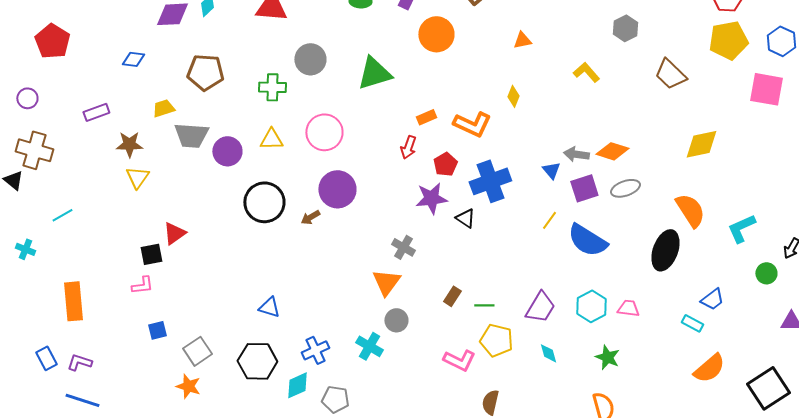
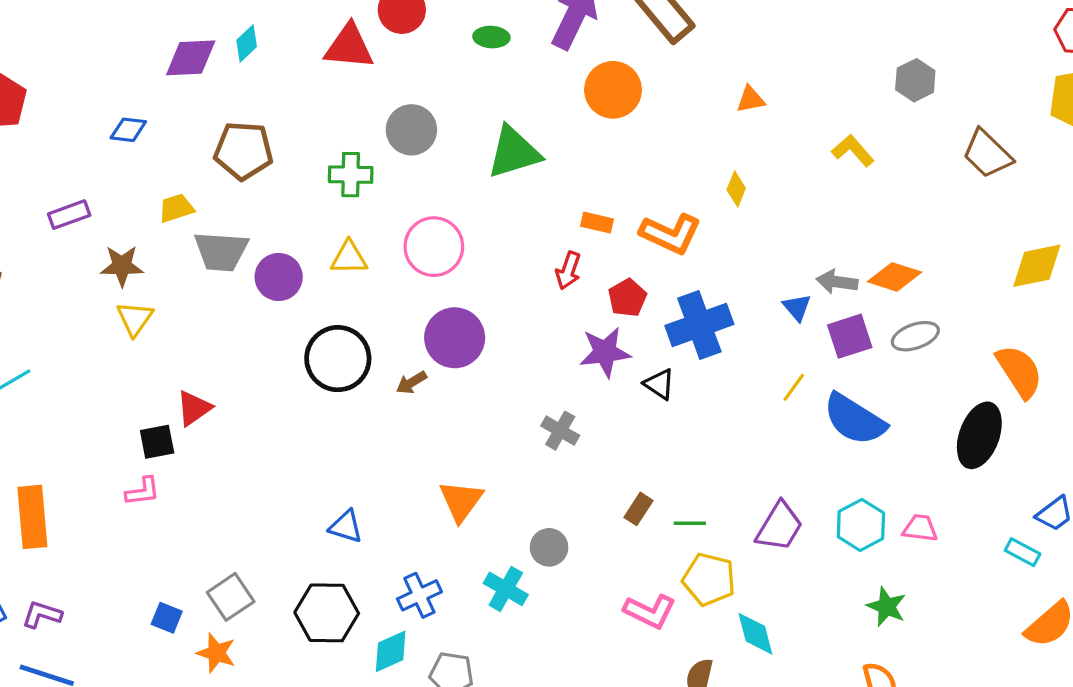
orange rectangle: (426, 117) -> (597, 223), turned 36
orange triangle: (386, 282) -> (461, 501), moved
blue square: (157, 330) -> (167, 618), moved, turned 36
cyan diamond: (548, 353) -> (755, 634), moved, size x1.4

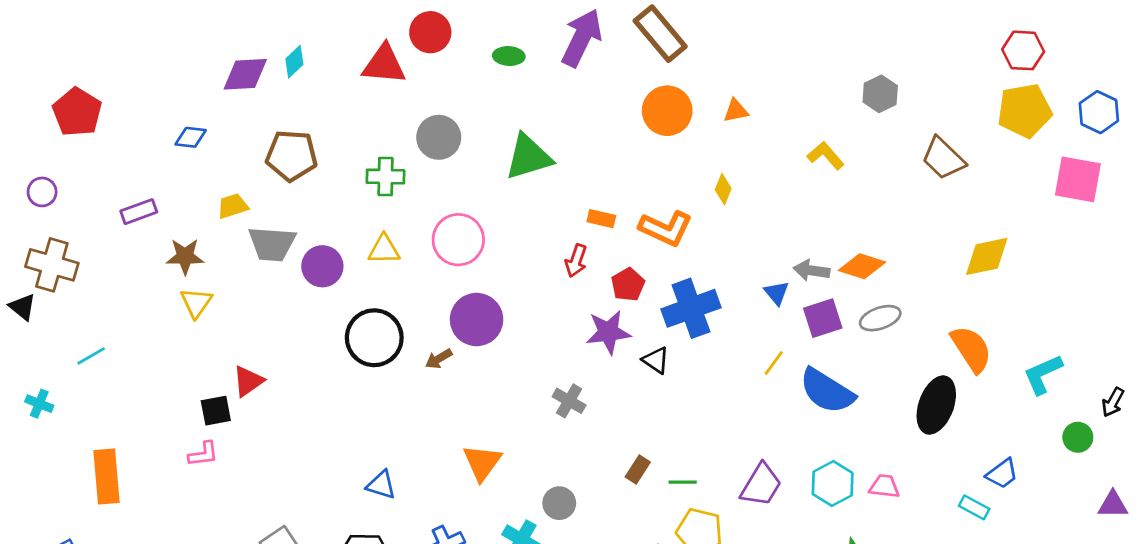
orange circle: (613, 90) -> (667, 111), moved

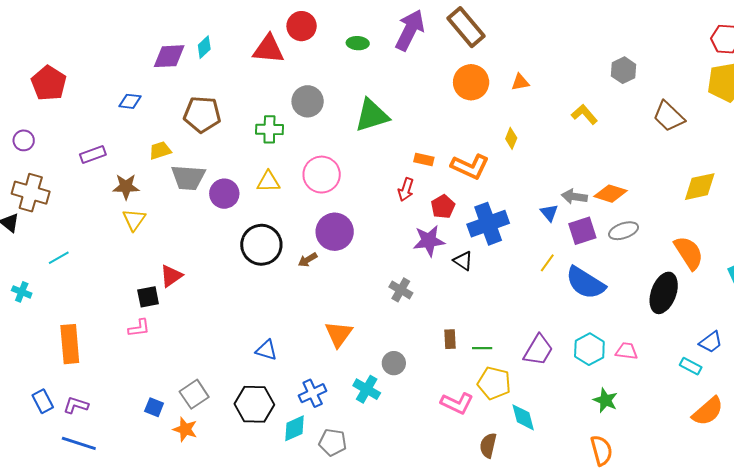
brown rectangle: (638, 469) -> (450, 339), turned -36

